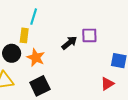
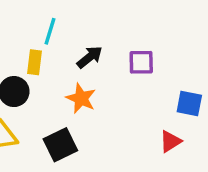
black arrow: (69, 43) -> (90, 57), moved
orange star: (36, 57) -> (81, 98), moved

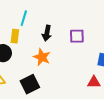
black arrow: (90, 57) -> (47, 33), turned 140
red triangle: (170, 141) -> (94, 82), turned 32

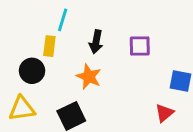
red triangle: (94, 82) -> (164, 113), turned -40

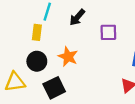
black arrow: (96, 42) -> (77, 17), moved, turned 30
black circle: (32, 71) -> (37, 61), moved

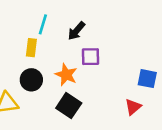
purple square: (108, 32) -> (91, 57), moved
black square: (54, 88) -> (69, 106), moved, turned -30

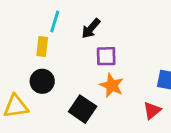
orange star: (66, 75) -> (112, 85), moved

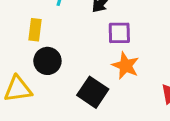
yellow rectangle: (42, 47) -> (35, 30), moved

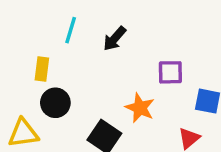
purple square: (119, 33) -> (170, 72), moved

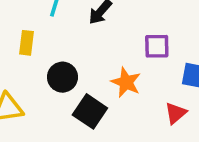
black circle: (55, 103) -> (62, 77), moved

